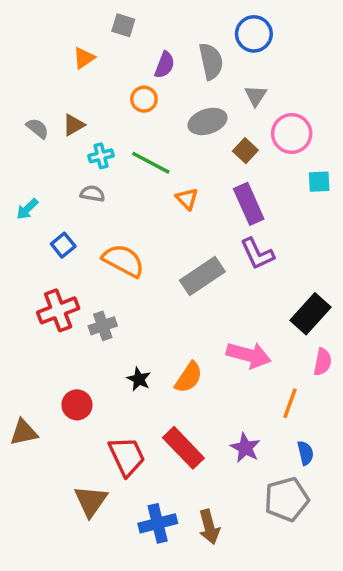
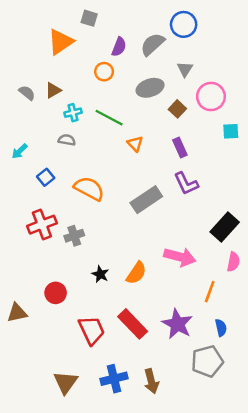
orange triangle: (84, 58) -> (61, 42), size x1.6
gray semicircle: (211, 61) -> (153, 44), turned -120
purple rectangle: (249, 204) -> (180, 147), size x0.7
purple star: (245, 448) -> (177, 324), size x1.4
brown triangle: (91, 501) -> (66, 382), moved

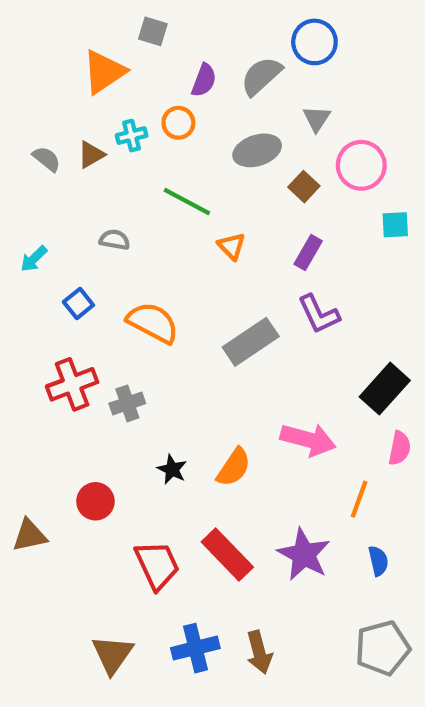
cyan cross: (73, 113) -> (132, 136), moved
purple rectangle: (180, 147) -> (308, 252), turned 54
gray pentagon: (207, 361) -> (383, 648), moved

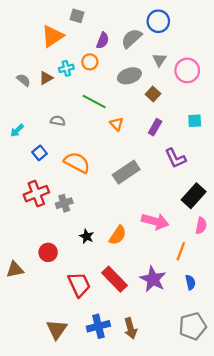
pink circle: (361, 165) -> (187, 70), moved
cyan square: (395, 225) -> (195, 121), moved
purple L-shape: (319, 314) -> (175, 158), moved

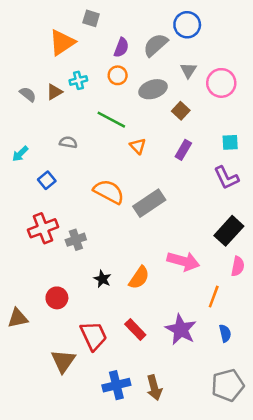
orange circle: (90, 62) -> (118, 75), moved
purple L-shape: (175, 158) -> (226, 178), moved
orange semicircle: (77, 162) -> (109, 192), moved
red rectangle: (114, 279) -> (135, 329), size x0.7
brown triangle: (57, 329) -> (63, 361), moved

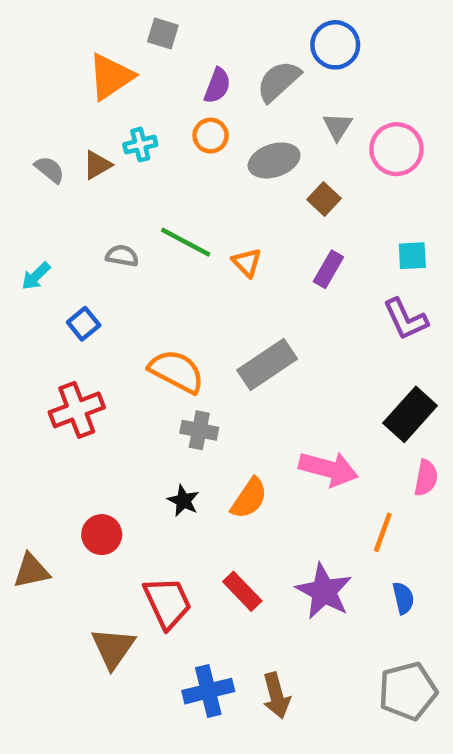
green line: (111, 120) -> (186, 242), moved
orange semicircle: (109, 192) -> (177, 371), moved
gray cross: (76, 240) -> (199, 430), moved, turned 30

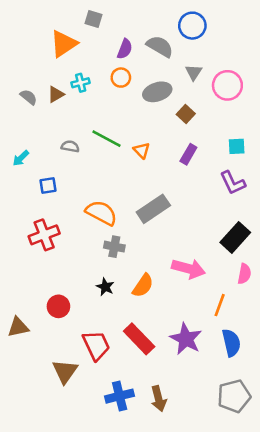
gray semicircle: (279, 81) -> (160, 46), turned 72
blue square: (84, 324) -> (48, 185), turned 30
red rectangle: (242, 591) -> (139, 339), size x1.4
blue semicircle: (403, 598) -> (231, 343), size x1.5

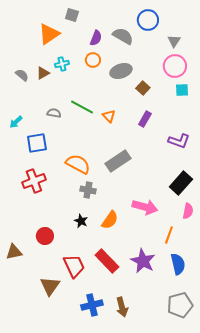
gray triangle: (194, 72) -> (174, 41), moved
cyan square: (237, 146) -> (182, 90), moved
purple L-shape: (233, 183) -> (179, 141), turned -45
blue square: (48, 185) -> (37, 143), size x1.5

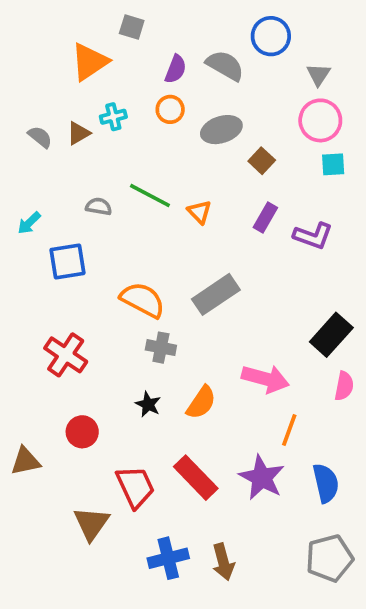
purple L-shape: (179, 141) -> (313, 236), moved
red cross: (34, 181) -> (66, 355), moved, turned -35
orange line: (169, 235) -> (289, 430), moved

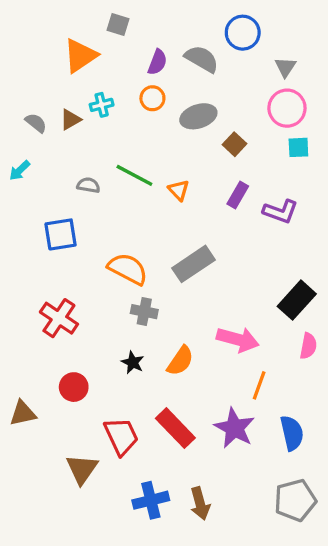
cyan arrow: (29, 223) -> (20, 170), moved

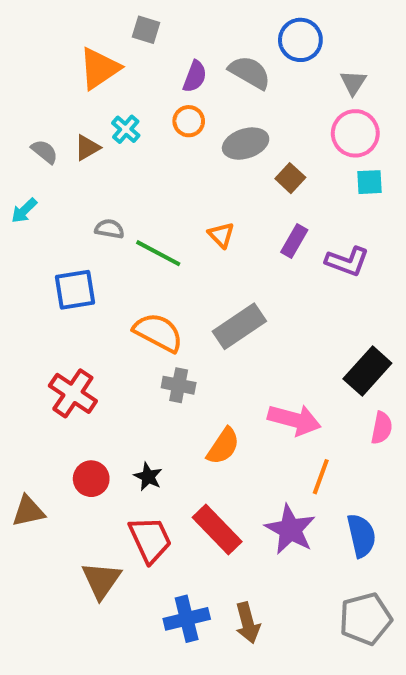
cyan cross: (102, 105) -> (126, 129), turned -35
green line: (134, 175) -> (158, 253), moved
black star: (133, 362) -> (148, 477), moved

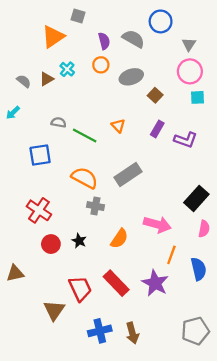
purple semicircle: (195, 76) -> (104, 41), turned -35
black star: (148, 477) -> (79, 241), moved
red circle: (91, 479) -> (51, 244), moved
blue semicircle: (361, 536) -> (199, 269), moved

